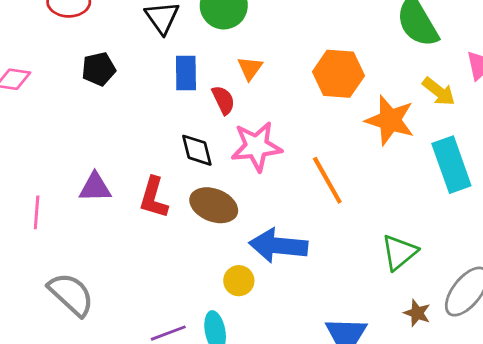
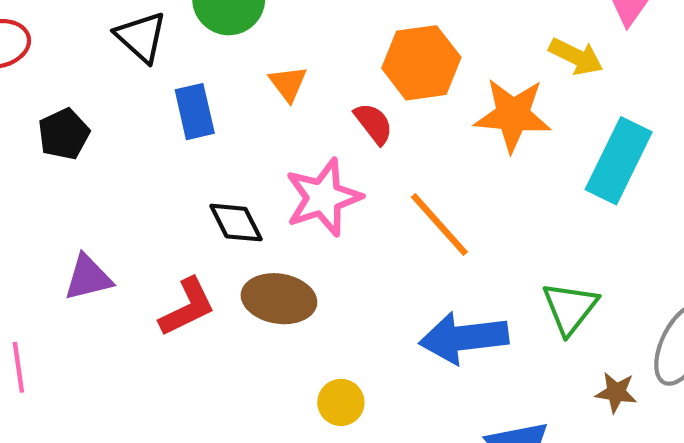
red semicircle: (223, 100) -> (374, 123), moved
cyan rectangle: (451, 165) -> (619, 161), turned 58
purple triangle: (95, 187) -> (88, 278), moved
red L-shape: (154, 198) -> (187, 307), turned -120
blue arrow: (278, 246) -> (464, 338), moved

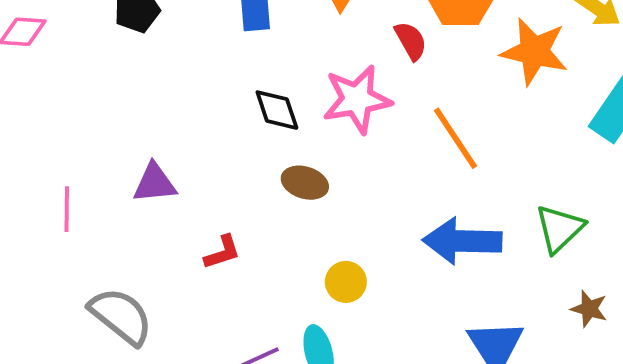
purple triangle: (88, 278) -> (155, 183), moved
brown ellipse: (279, 299) -> (305, 183), size x0.7
red L-shape: (187, 307) -> (222, 252), moved, size x0.7

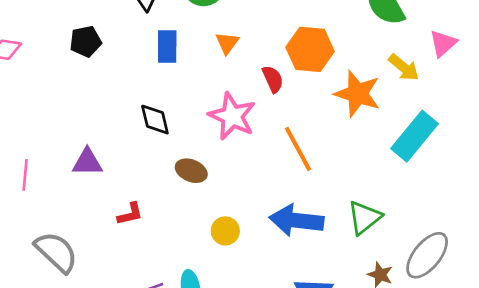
pink star: (357, 99) -> (232, 116), turned 30
black diamond: (277, 110) -> (155, 120), moved
yellow circle: (346, 282) -> (225, 231), moved

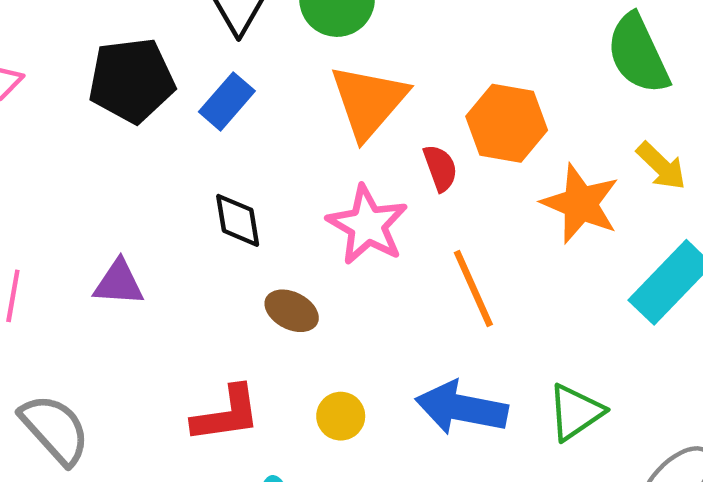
black pentagon: (85, 41) -> (132, 80), size x1.6
orange triangle: (227, 43) -> (369, 101), size x2.0
blue rectangle: (167, 46) -> (227, 101), moved, turned 36
red L-shape: (130, 214) -> (226, 414), moved, size x1.6

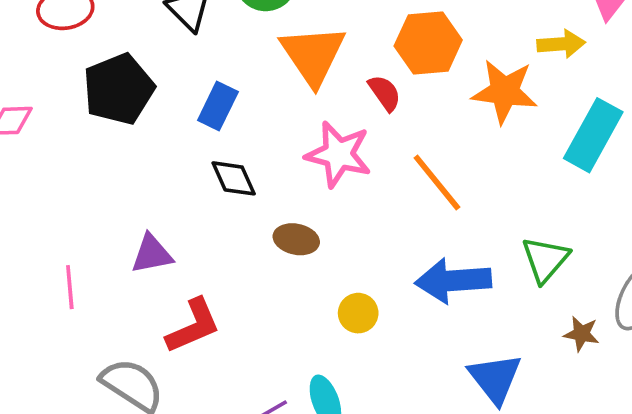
blue rectangle: (227, 101) -> (218, 106), moved
yellow arrow: (661, 166) -> (561, 44), turned -33
red L-shape: (226, 414) -> (193, 326), moved

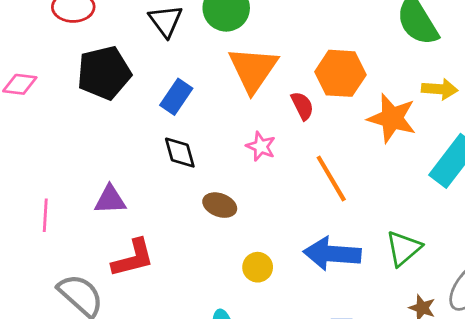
pink star: (338, 154) -> (261, 146), size x0.6

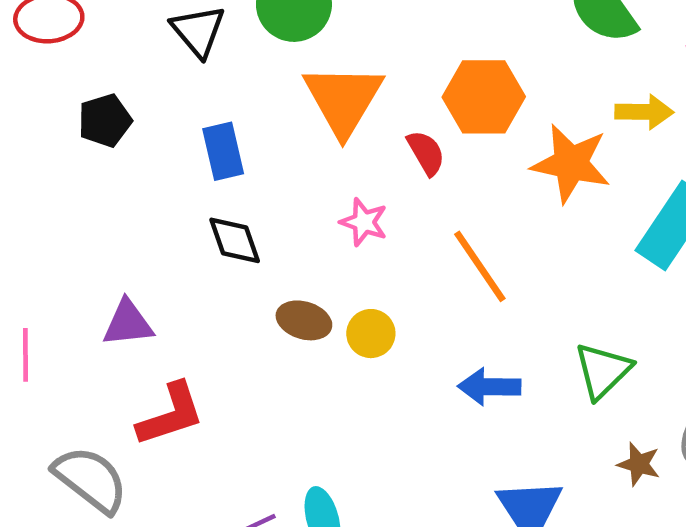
black pentagon: (104, 73) -> (105, 120), size x0.6
blue rectangle: (176, 97) -> (223, 151), turned -44
blue arrow: (332, 254) -> (489, 387), size x0.7
yellow circle: (258, 267) -> (371, 334), moved

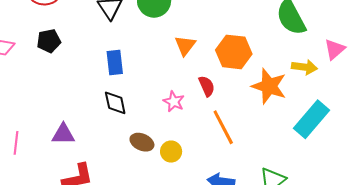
orange triangle: (343, 100) -> (185, 45), moved, size x0.6
black pentagon: (105, 120) -> (49, 41), moved
red semicircle: (426, 153) -> (207, 86), moved

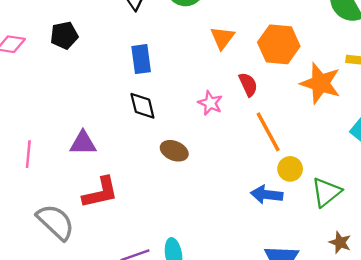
yellow circle: (171, 152) -> (290, 169), moved

